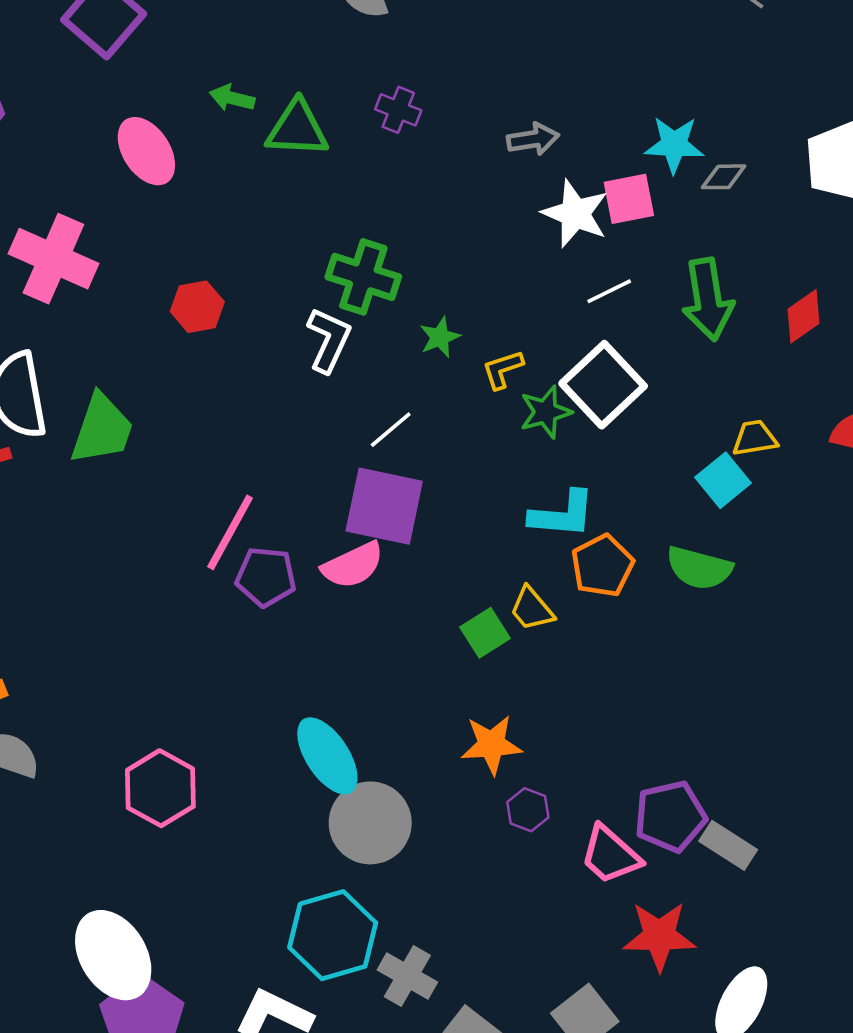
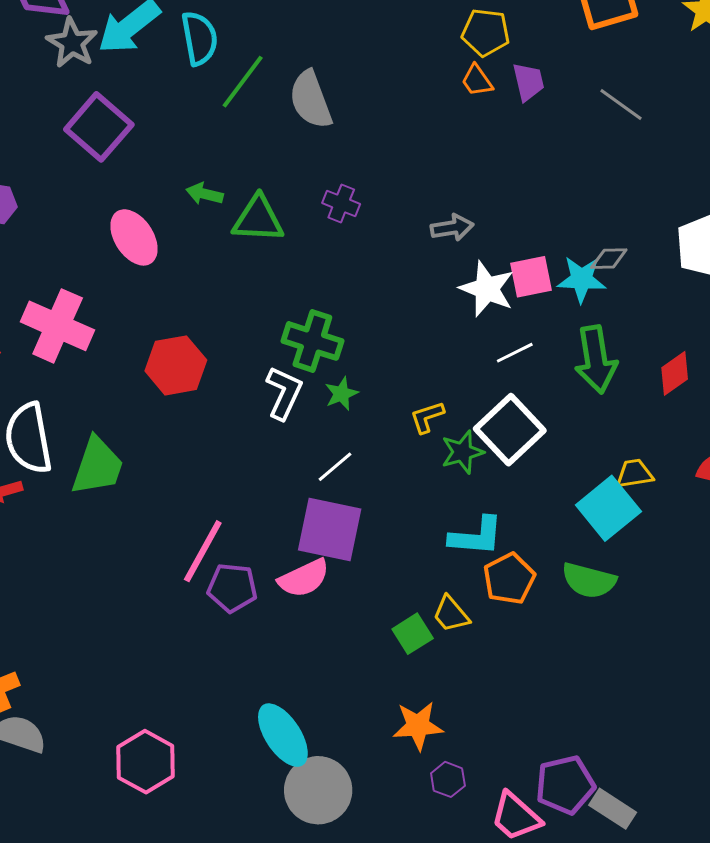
cyan star: (674, 145) -> (582, 279), moved
red hexagon: (197, 307) -> (176, 365), size x1.4
green star: (440, 337) -> (341, 394), moved
cyan square: (723, 480) -> (608, 508), size x1.4

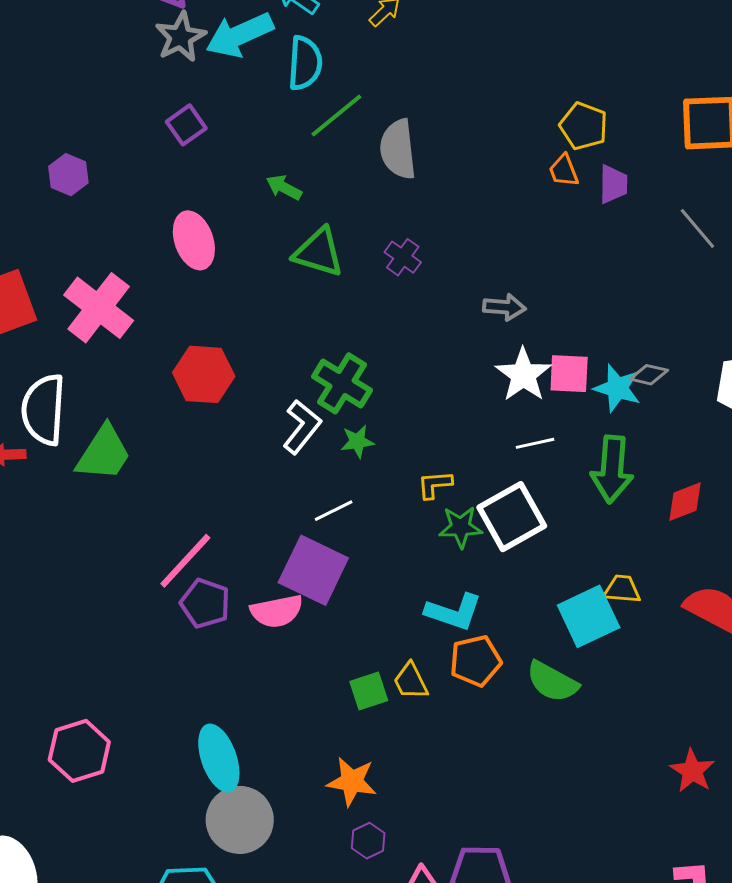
purple square: (99, 127) -> (186, 125), size x0.6
green arrow: (204, 194) -> (284, 187), moved

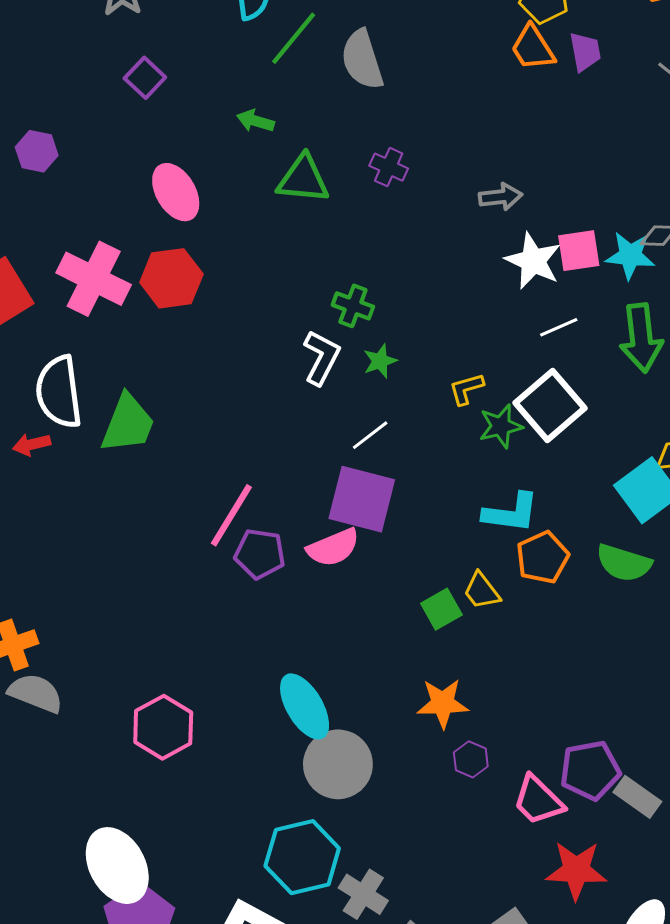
orange trapezoid: (564, 171) -> (533, 48), size x1.4
red hexagon: (204, 374) -> (171, 278), moved
green cross: (342, 383) -> (353, 306), size x0.7

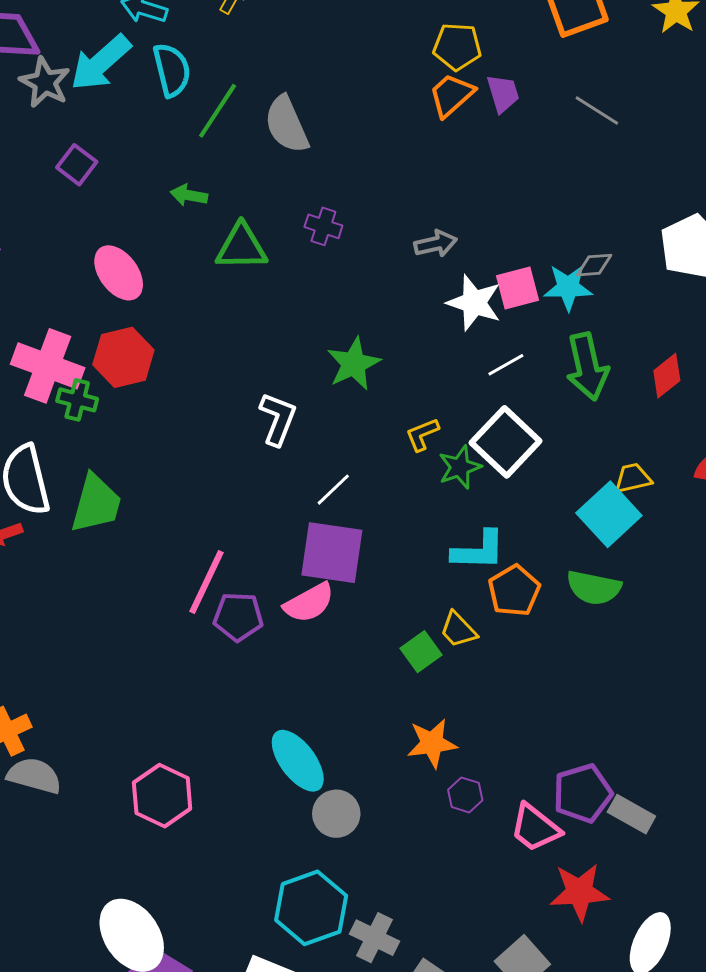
orange trapezoid: (533, 48) -> (451, 95), turned 87
green cross: (353, 306) -> (77, 400), moved
green star: (380, 361) -> (354, 364), moved, size x1.6
gray circle: (338, 764) -> (336, 814), size x0.7

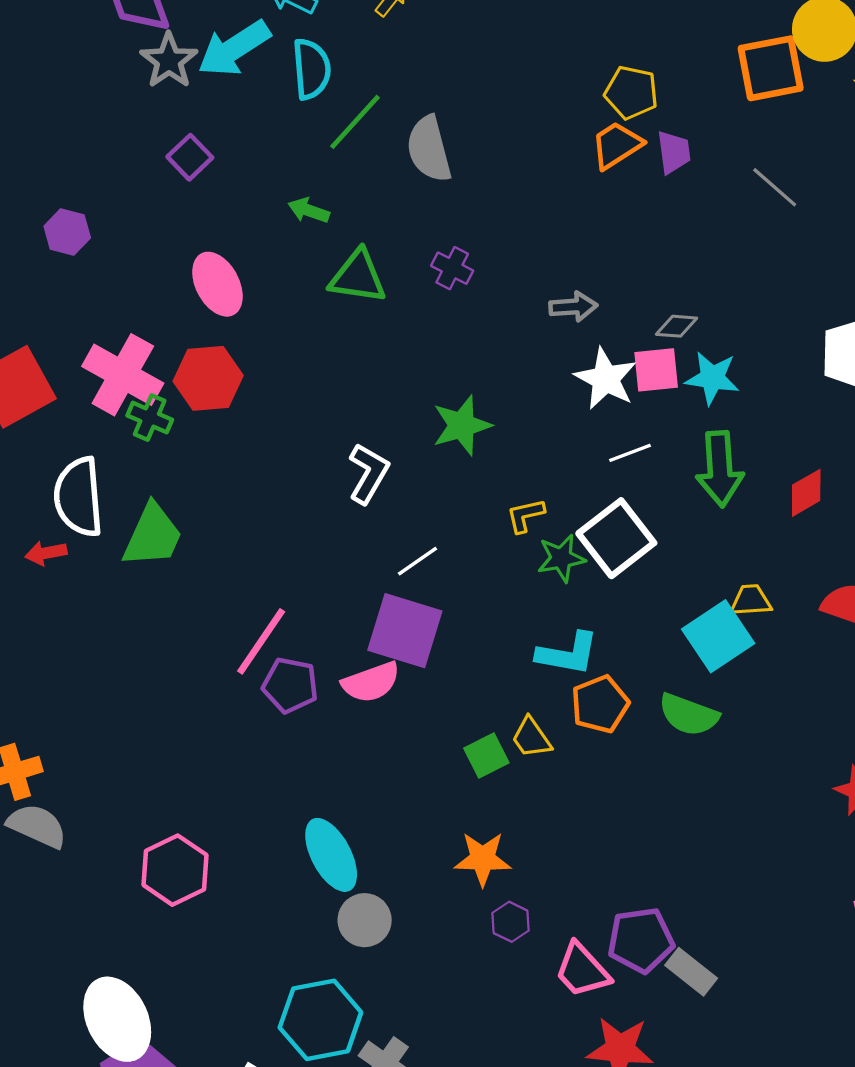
gray diamond: (594, 265) -> (677, 326), moved

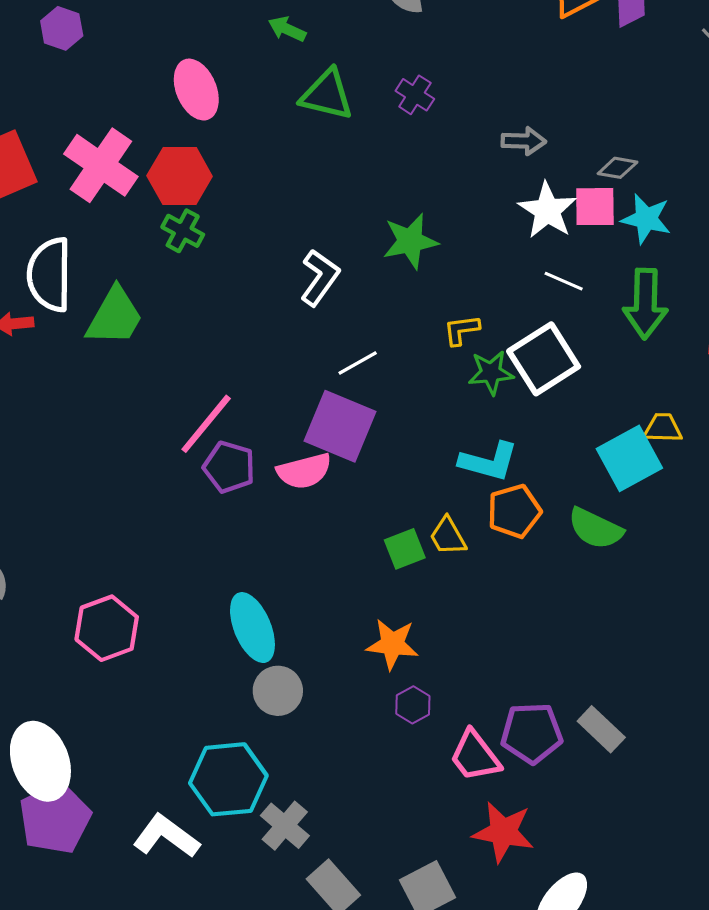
green cross: (150, 418) -> (183, 231), moved
white line: (630, 453) -> (564, 281), turned 39
gray rectangle: (691, 972) -> (601, 729), moved

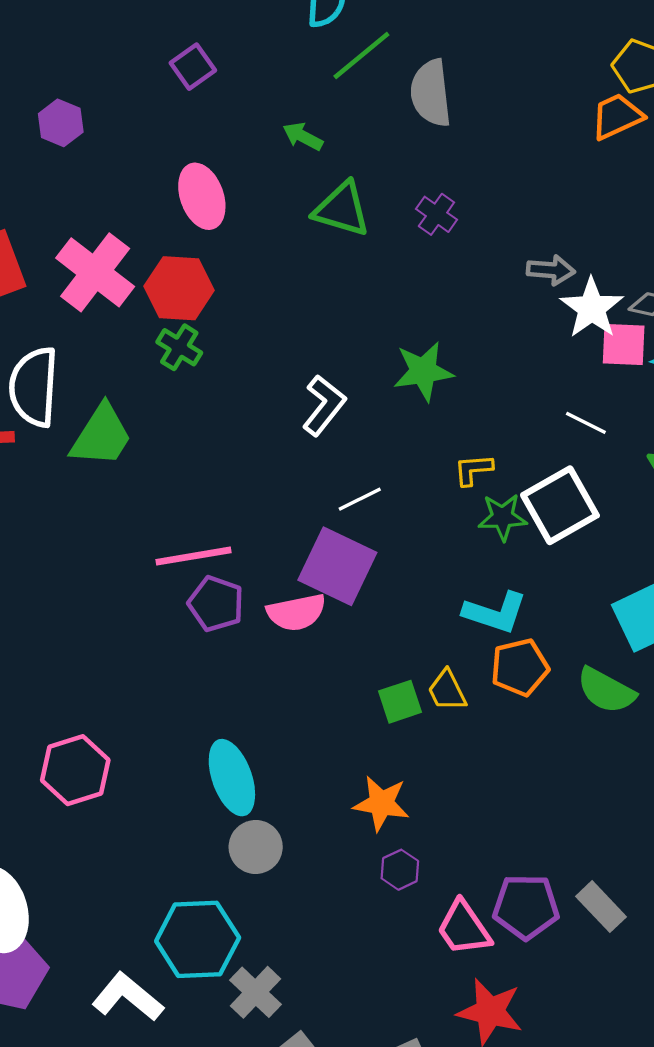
white star: (547, 210) -> (592, 308), moved
pink line: (206, 424) -> (194, 556), turned 38

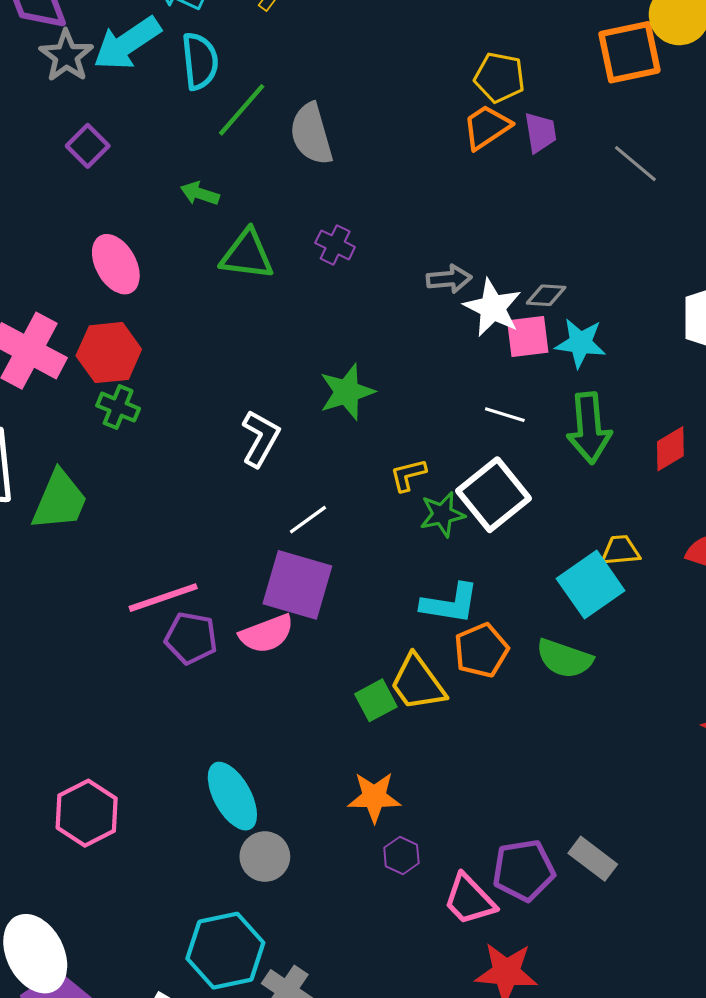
yellow trapezoid: (447, 691) -> (418, 683), size x1.5

